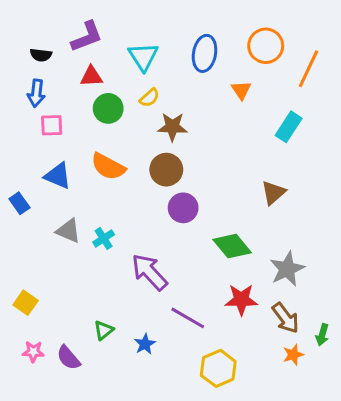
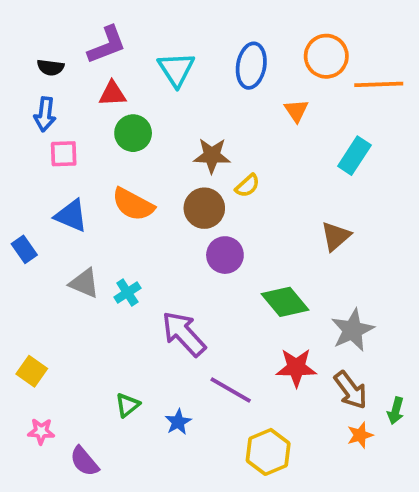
orange line: (309, 69) -> (379, 84), turned 63
yellow semicircle: (149, 98) -> (247, 186), moved
purple semicircle: (68, 358) -> (84, 461), moved

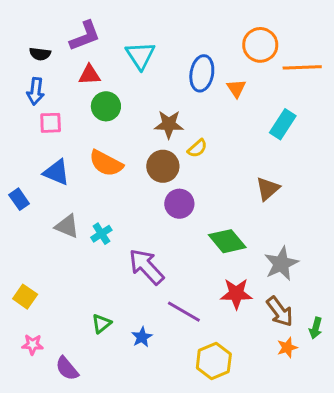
blue ellipse: (251, 66) -> (202, 73), moved

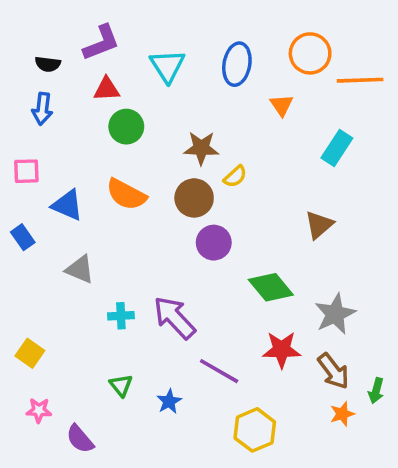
blue ellipse: (202, 73) -> (237, 64), moved
pink square: (51, 123) -> (26, 171), moved
cyan cross: (101, 234) -> (121, 316), moved, turned 30
green triangle: (101, 324) -> (121, 385), turned -30

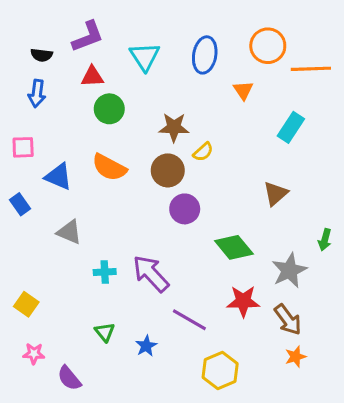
green arrow: (376, 391) -> (325, 240), moved

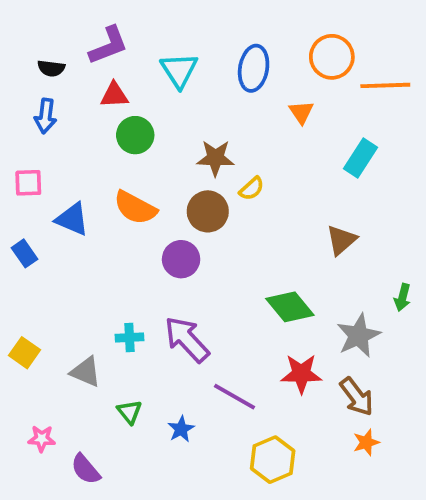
purple circle: (185, 209) -> (181, 259), moved
gray triangle: (69, 232) -> (86, 372), moved
yellow square: (26, 304) -> (24, 353), moved

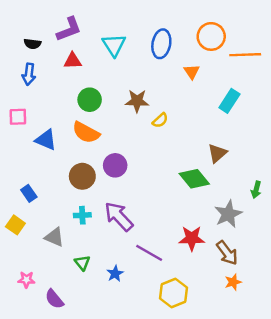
green circle: (135, 135) -> (90, 100), moved
brown circle: (208, 211) -> (82, 176), moved
blue rectangle: (24, 253) -> (29, 193), moved
green diamond: (290, 307) -> (194, 179), moved

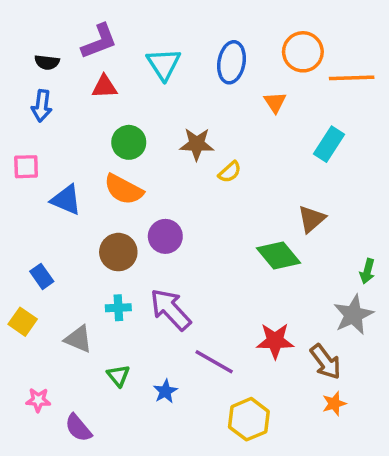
gray star: (228, 214) -> (353, 315), moved

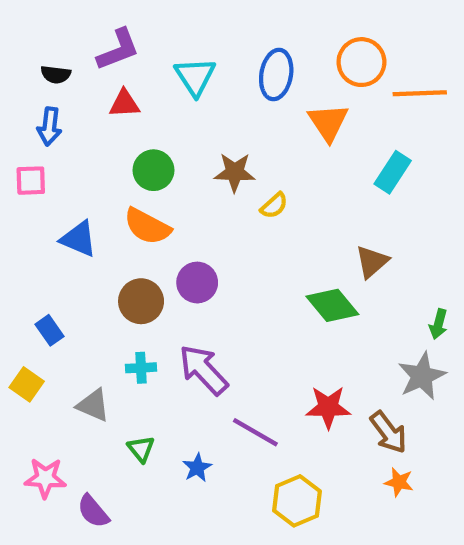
orange triangle: (275, 102) -> (328, 122), size x1.5
pink square: (26, 167) -> (31, 181), moved
pink star: (38, 400) -> (45, 478), size x1.4
orange star: (334, 404) -> (399, 482), turned 30

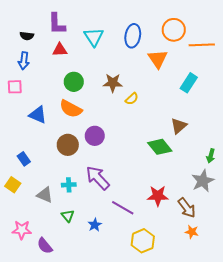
purple L-shape: (118, 50) -> (57, 24), turned 110
cyan cross: (141, 368) -> (69, 185), moved

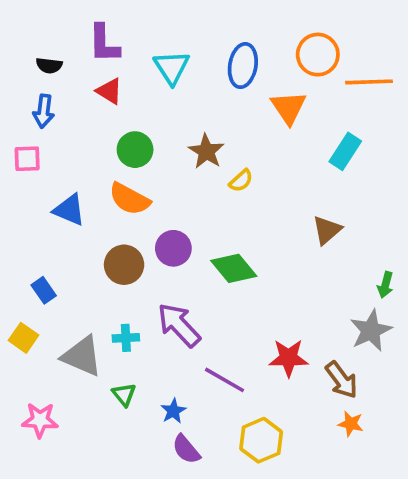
red triangle: (60, 50) -> (109, 91), turned 35
brown star: (113, 83) -> (206, 151), turned 30
green diamond: (160, 147) -> (234, 268), moved
gray triangle: (45, 195) -> (82, 356), size x1.4
purple semicircle: (45, 246) -> (186, 449), moved

